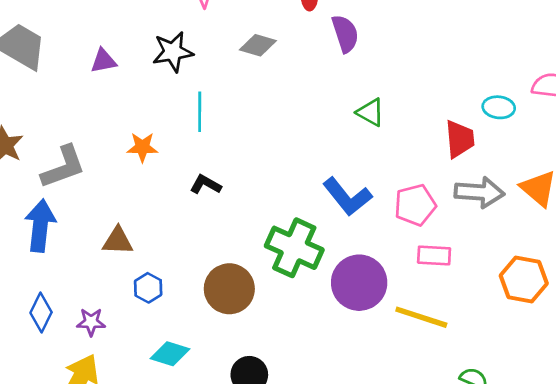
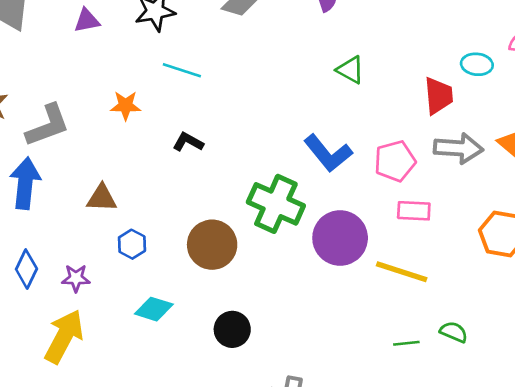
cyan line: (200, 112) -> (182, 70), turned -72

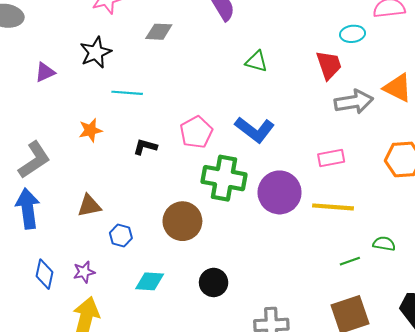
pink pentagon: (395, 161) -> (196, 132), moved

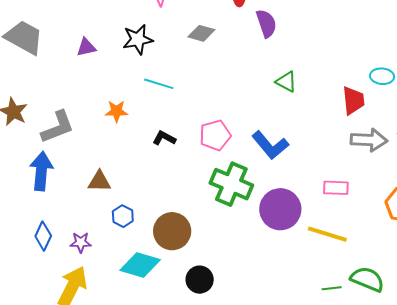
brown circle: (182, 221) -> (172, 231), moved
green semicircle: (384, 244) -> (367, 279), size x1.6
cyan diamond: (150, 281) -> (140, 265), size x1.4

